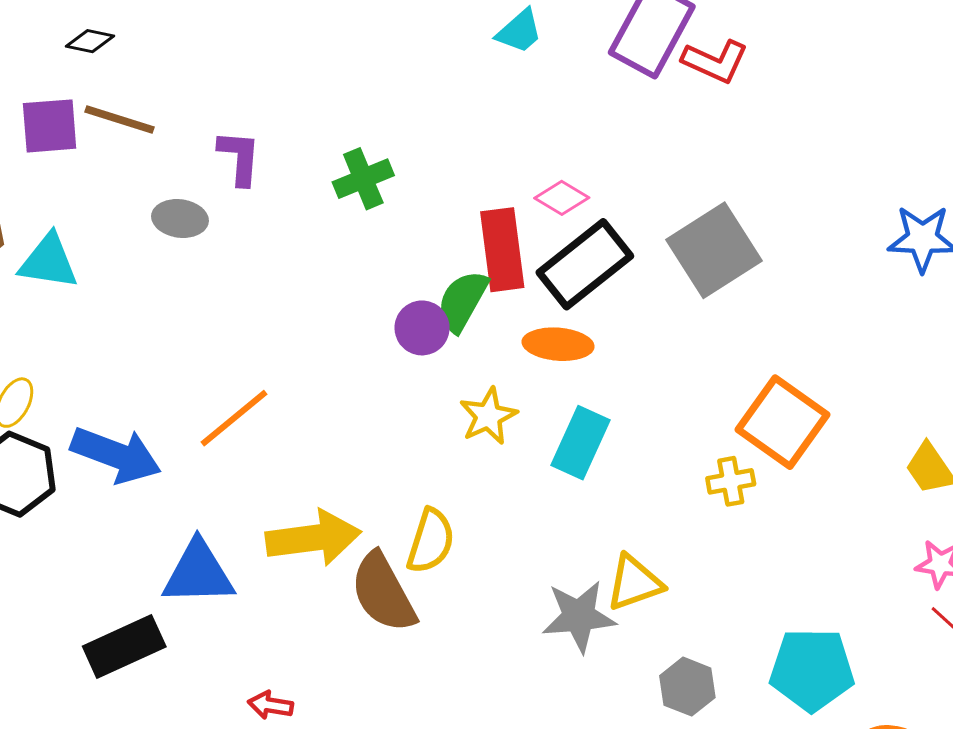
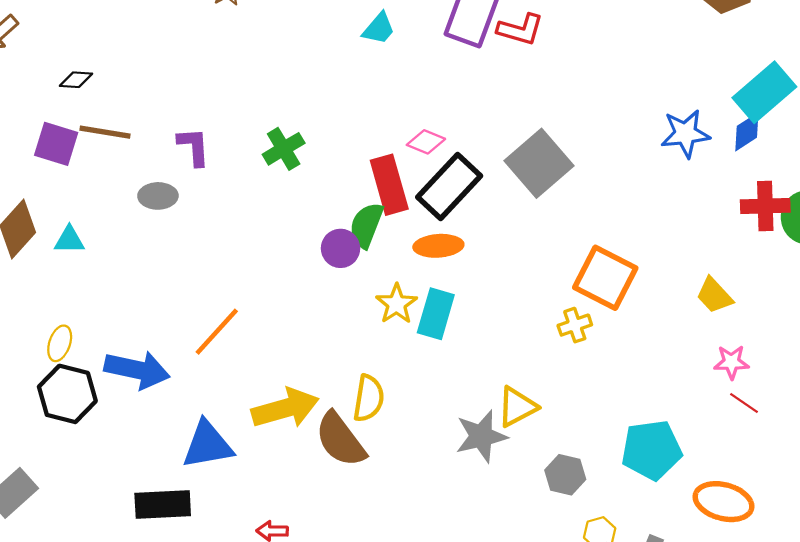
purple square: (50, 126) -> (56, 144), turned 30
cyan triangle: (49, 262) -> (69, 240), size x0.7
cyan rectangle: (580, 443) -> (436, 314), moved
black rectangle: (124, 647) -> (163, 505), turned 30

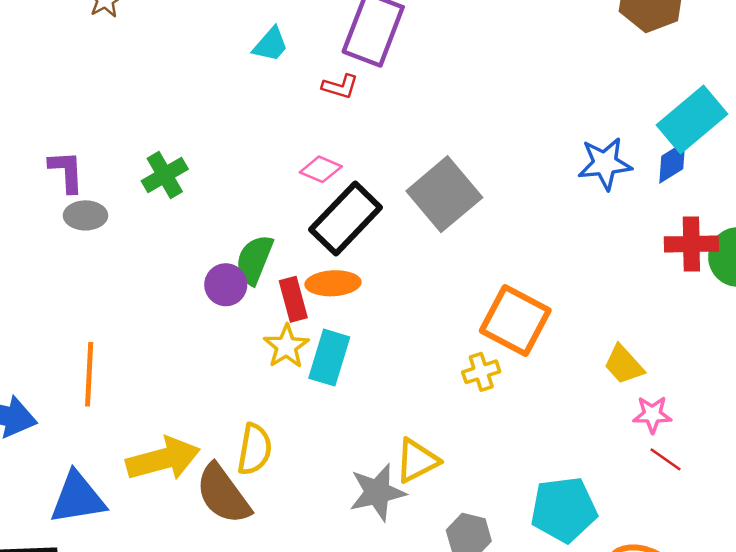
red L-shape: (520, 29) -> (340, 87), moved, size x0.7
red rectangle: (389, 185) -> (293, 299), moved, size x0.7
gray ellipse: (158, 196) -> (85, 215), moved
yellow trapezoid: (714, 295) -> (624, 365), moved
orange line: (217, 332) -> (89, 374), turned -40

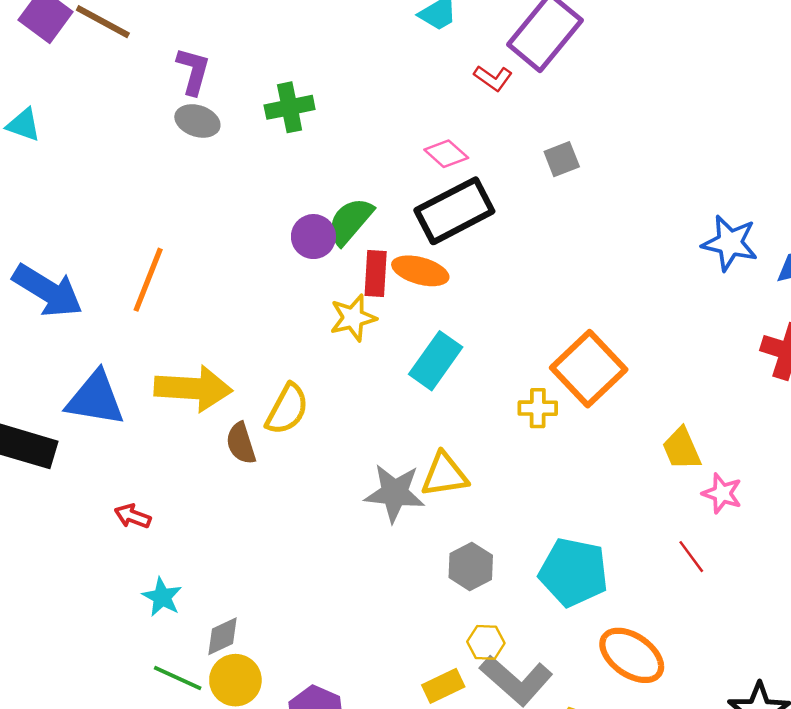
gray square: (444, 194) -> (562, 159), moved, size x0.5
cyan rectangle: (329, 358) -> (436, 361), moved
pink star: (652, 414) -> (722, 493), moved
brown semicircle: (223, 494) -> (241, 443), size x0.6

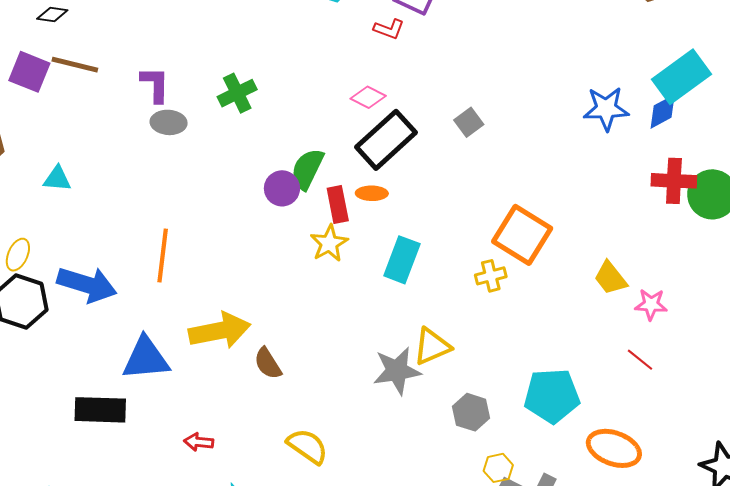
cyan triangle: (24, 125) -> (57, 179), moved
gray square: (562, 159) -> (469, 122), moved
orange ellipse: (420, 271) -> (372, 193), size x0.7
yellow semicircle: (287, 409) -> (307, 446), moved, turned -69

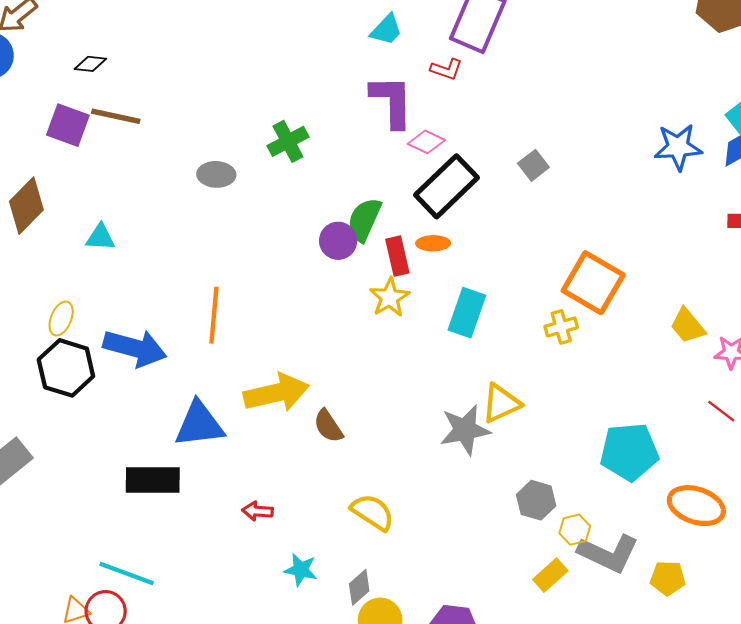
purple L-shape: (155, 84) -> (392, 101), moved, size x1.4
gray hexagon: (471, 412) -> (536, 500), moved

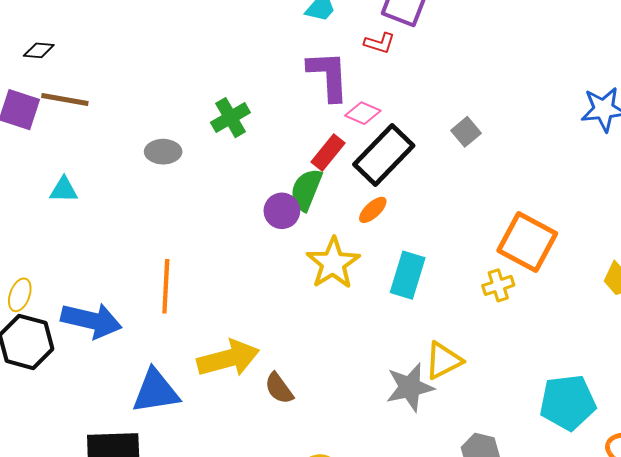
cyan triangle: (100, 237) -> (64, 190), moved
orange ellipse: (433, 243) -> (373, 210), turned -40
red rectangle: (397, 256) -> (328, 152), moved, turned 54
yellow star: (390, 297) -> (333, 263), size x1.4

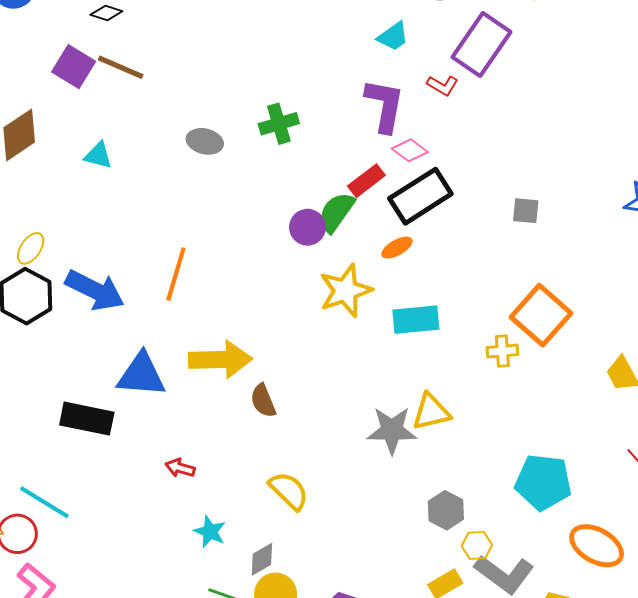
gray square: (466, 132) -> (526, 211), moved, turned 32
cyan rectangle: (408, 275) -> (416, 320), turned 54

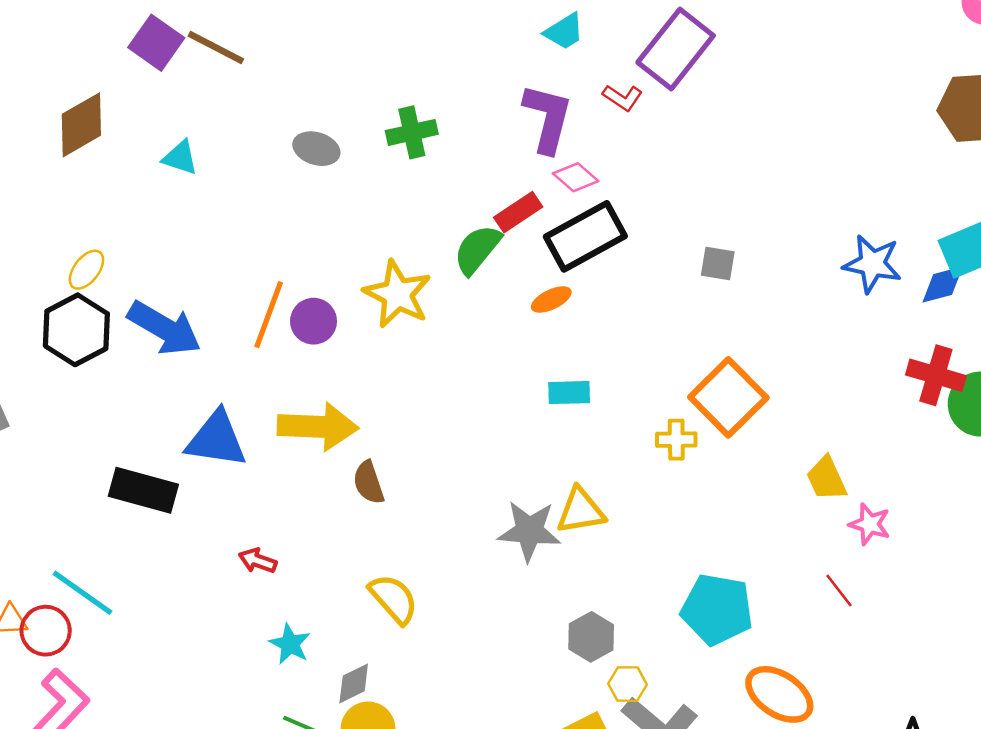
purple circle: (308, 227) -> (314, 321), moved
yellow star: (345, 291) -> (397, 294), moved, turned -30
cyan rectangle: (416, 320) -> (569, 393), size x0.7

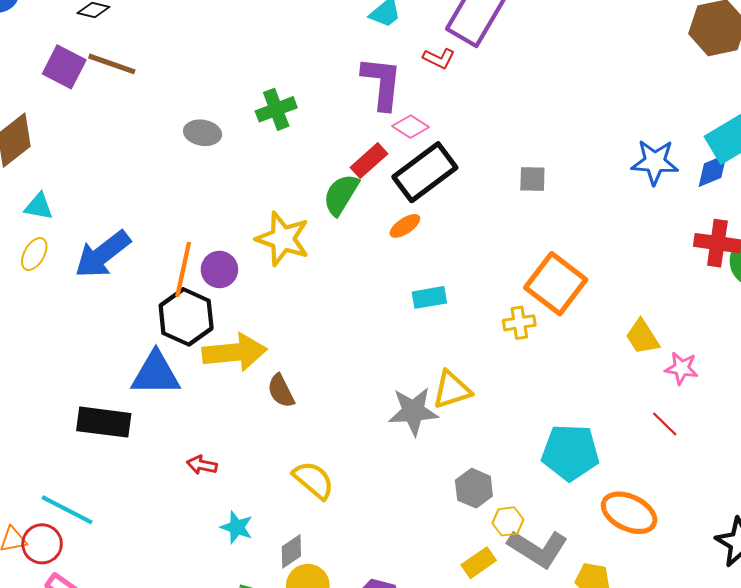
cyan triangle: (180, 158) -> (39, 206), moved
blue arrow: (164, 328) -> (103, 254), moved, turned 120
black hexagon: (76, 330) -> (186, 317), moved

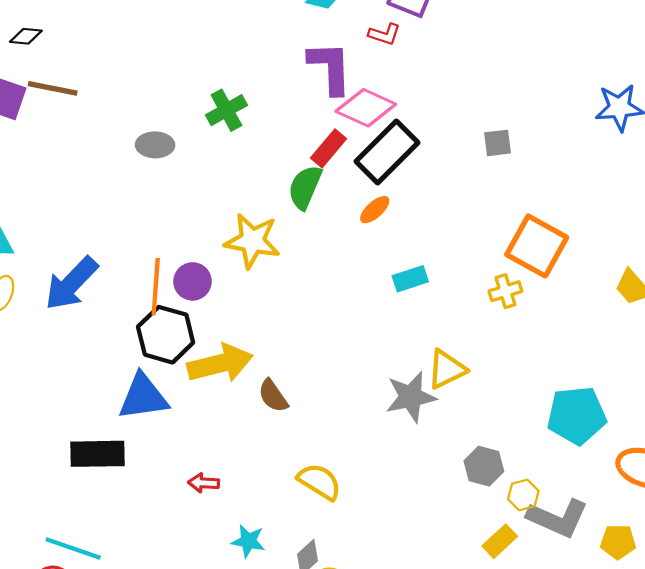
pink diamond: (411, 127) -> (366, 108), size x1.6

